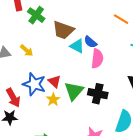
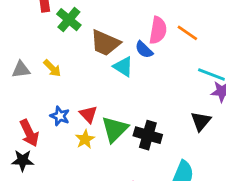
blue semicircle: (90, 42) -> (144, 50), moved
pink semicircle: (97, 59) -> (158, 30), moved
blue star: (34, 84) -> (60, 116), size x0.6

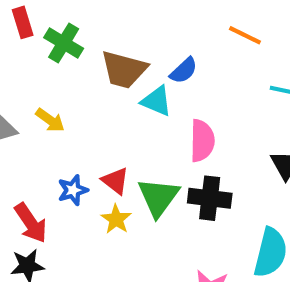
pink semicircle: (158, 30) -> (202, 141), moved
blue semicircle: (144, 50) -> (184, 71), turned -78
blue star: (60, 116) -> (73, 190), turned -30

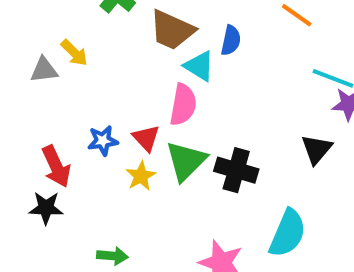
blue semicircle: (184, 71) -> (231, 40), turned -44
yellow arrow: (50, 120) -> (74, 53), moved
pink semicircle: (202, 141) -> (183, 105), moved

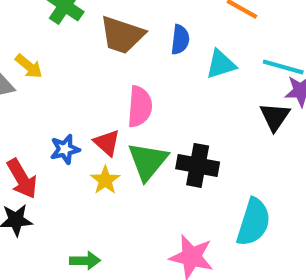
cyan triangle: (199, 66) -> (221, 64), moved, turned -44
black triangle: (317, 149) -> (275, 117), moved

